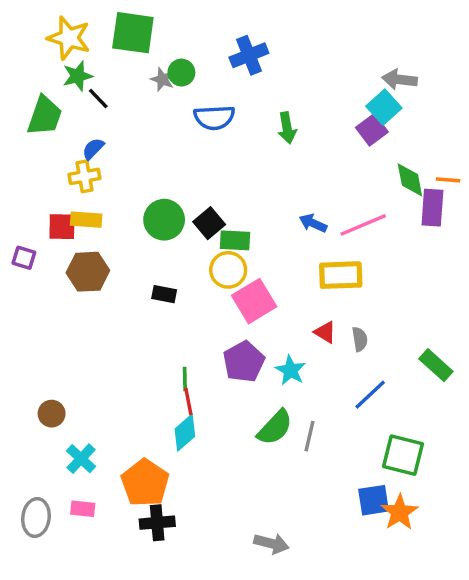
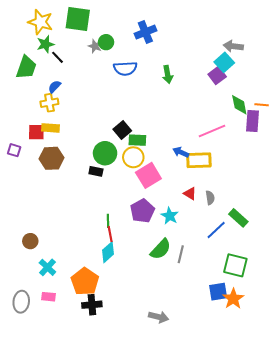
green circle: (164, 220) -> (105, 153), moved
blue arrow: (313, 223) -> (181, 152), moved
green rectangle: (436, 365) -> (238, 218), moved

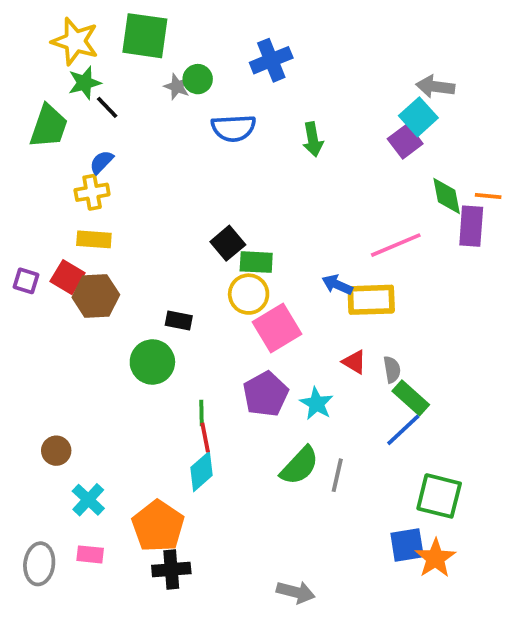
red square: (36, 132) -> (68, 277), moved, turned 30
green circle: (105, 153) -> (152, 362), moved
green rectangle: (238, 218) -> (411, 398), moved

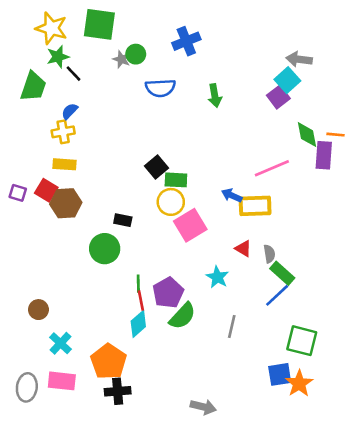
purple pentagon: (266, 394) -> (168, 293), moved
green semicircle: (300, 466) -> (182, 316), moved
pink rectangle: (90, 554) -> (62, 381), size x1.5

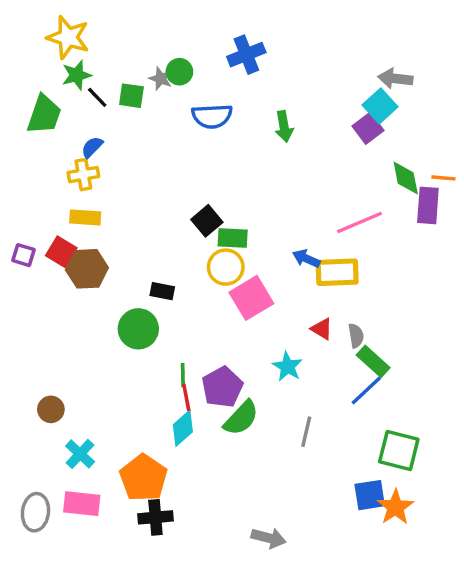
green square: (99, 24) -> (131, 96), moved, size x0.6

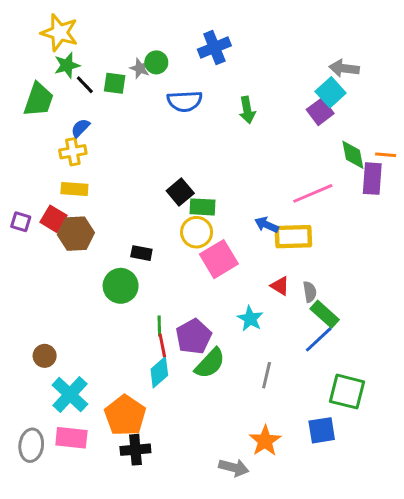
cyan cross: (80, 454) -> (70, 395), size x1.4
orange star: (395, 507) -> (265, 441), moved

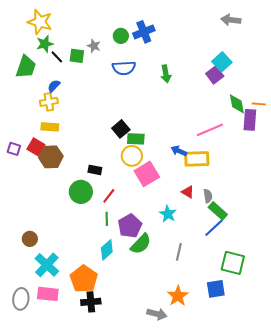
green circle: (156, 62) -> (121, 36), moved
gray arrow: (344, 68) -> (231, 20), moved
red line: (162, 345) -> (109, 196), moved, turned 49

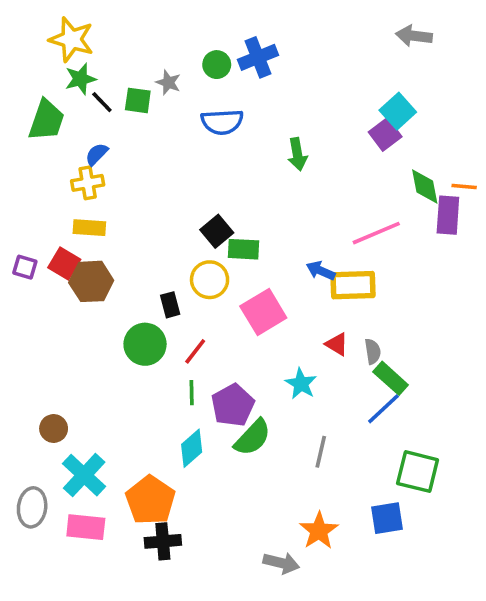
green arrow: (166, 74) -> (297, 154), moved
yellow circle: (132, 156) -> (210, 280), moved
black rectangle: (95, 170) -> (170, 305), turned 64
gray ellipse: (21, 299) -> (32, 507), moved

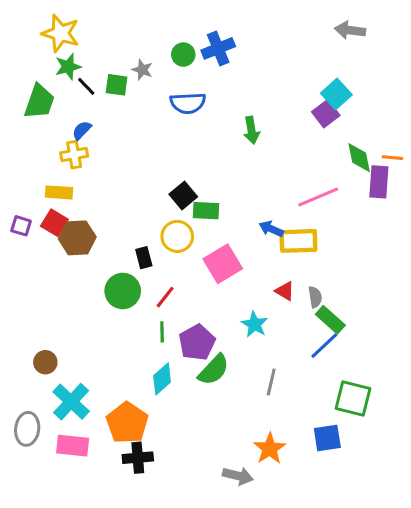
yellow rectangle: (89, 228) -> (59, 192), moved

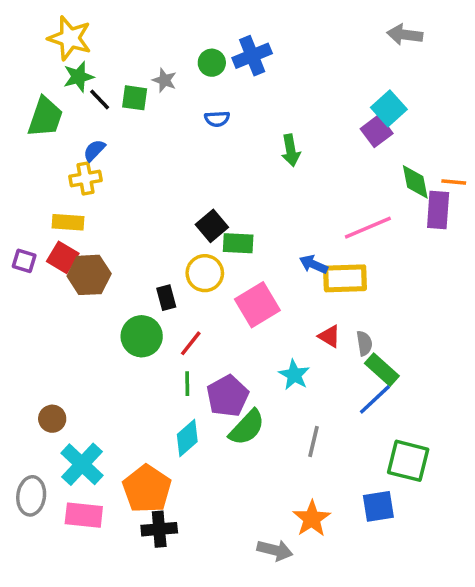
blue semicircle: (188, 103) -> (217, 119), size x0.6

